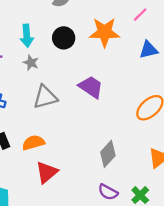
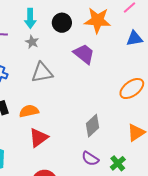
purple trapezoid: (91, 87) -> (84, 54), moved

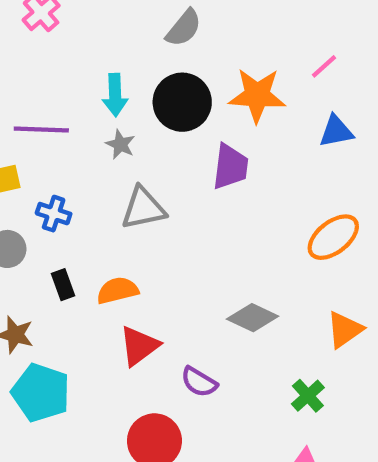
black circle: (62, 23) -> (182, 102), size x1.4
purple trapezoid: (84, 54) -> (230, 167), turned 60
gray diamond: (93, 126) -> (253, 318), turned 70
purple semicircle: (90, 159) -> (199, 382), moved

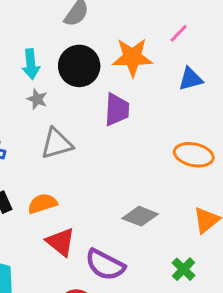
orange ellipse: (333, 237) -> (194, 155), turned 54
red triangle: (139, 346) -> (61, 242), turned -40
purple semicircle: (199, 382) -> (105, 265), size x1.5

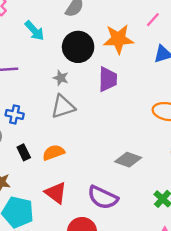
cyan arrow: (31, 64) -> (34, 31), moved, turned -35
gray star: (37, 99) -> (61, 78), moved
red triangle: (61, 242) -> (56, 193), moved

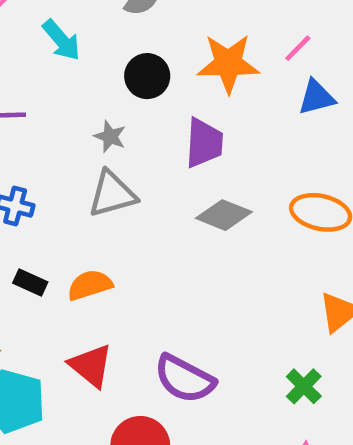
pink line: (153, 20) -> (298, 48), moved
black circle: (78, 47) -> (147, 76), size x0.7
black rectangle: (24, 152) -> (30, 282), turned -42
gray diamond: (128, 160) -> (224, 215), moved

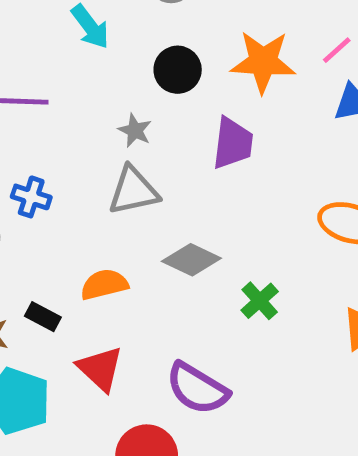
gray diamond: (224, 215) -> (191, 260), moved
black rectangle: (30, 282) -> (43, 317), moved
green cross: (304, 386) -> (260, 301), moved

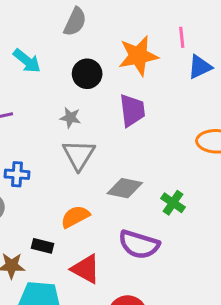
pink line: (337, 50) -> (182, 37), turned -40
gray triangle: (133, 191) -> (79, 155), turned -32
purple semicircle: (197, 388) -> (139, 244), moved

